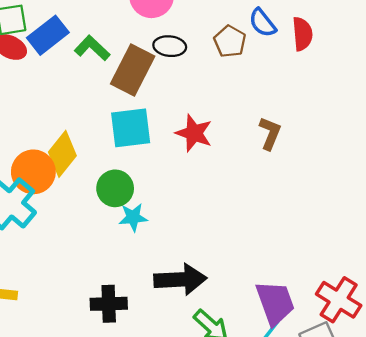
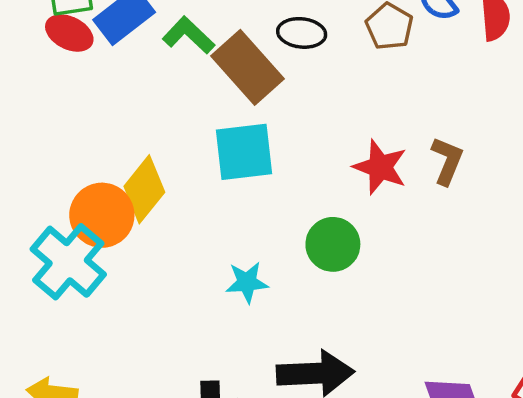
brown rectangle: (133, 70) -> (247, 67), turned -69
red star: (194, 133) -> (380, 167), moved
green circle: (115, 188) -> (333, 244), moved

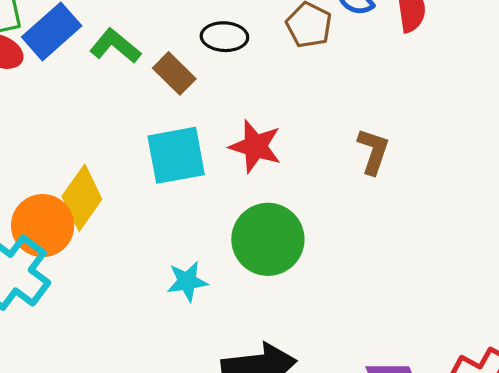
brown rectangle: (247, 67) -> (174, 73), size x0.6
red star: (380, 167) -> (255, 146), moved
green circle: (333, 244) -> (268, 239), size x1.4

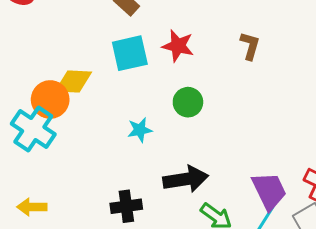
yellow diamond: (82, 198) -> (73, 82), turned 60
green circle: (268, 239) -> (188, 102), size x0.7

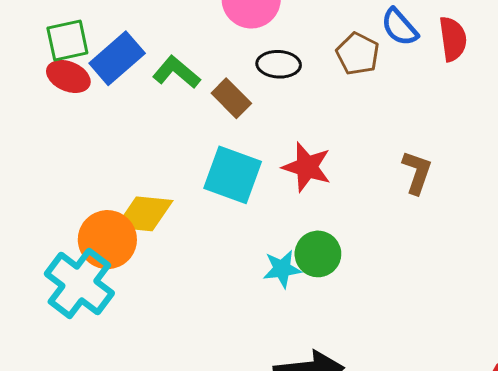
cyan square: (130, 53) -> (233, 175), turned 30
cyan star: (140, 130) -> (282, 269), moved

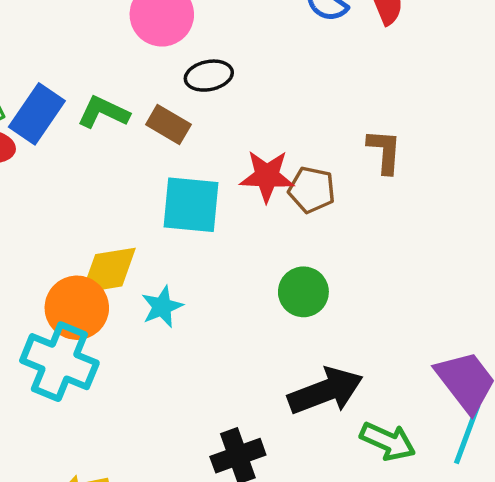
brown pentagon: (358, 54) -> (312, 190), moved
green circle: (318, 254) -> (303, 292), moved
cyan star: (282, 269) -> (162, 307), moved

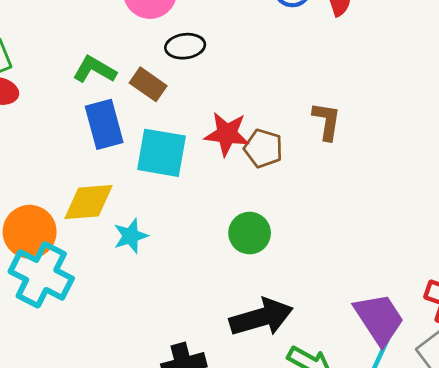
blue rectangle: (37, 114) -> (104, 124), moved, turned -54
orange circle: (77, 308) -> (30, 232), moved

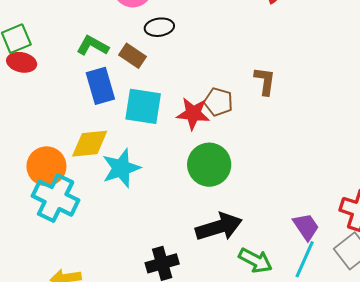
red star: (227, 134) -> (193, 114), moved
green circle: (250, 233) -> (209, 165), size x1.4
cyan star: (131, 236) -> (121, 168), size x1.5
purple trapezoid: (379, 319) -> (306, 227), size x0.7

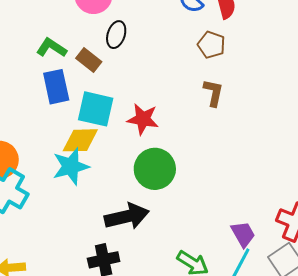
black ellipse: (159, 27) -> (116, 35), turned -68
brown pentagon: (218, 102) -> (211, 45), moved
yellow diamond: (90, 144) -> (80, 140), moved
black arrow: (219, 227) -> (127, 216), moved

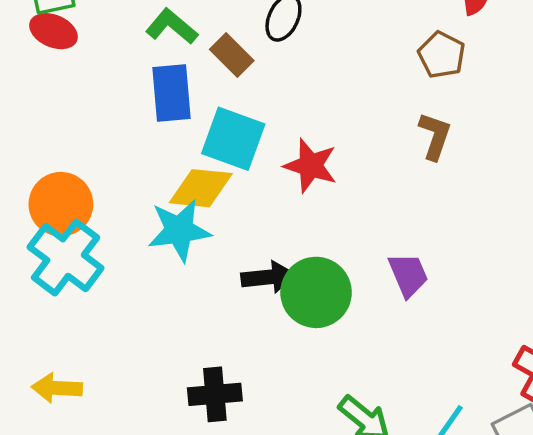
green circle: (155, 169) -> (316, 292), moved
black arrow: (127, 216) -> (268, 277), moved, size x0.7
purple trapezoid: (243, 234) -> (408, 275), moved

